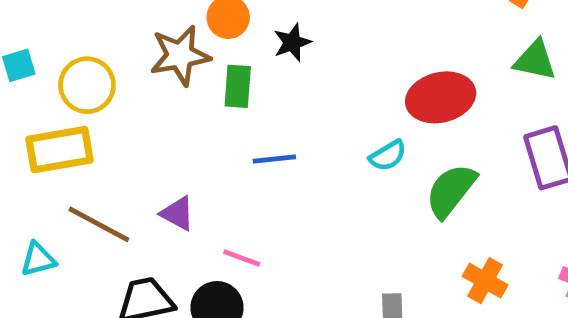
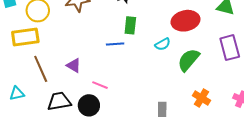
green rectangle: (238, 86) -> (130, 25), moved
brown line: (99, 224) -> (41, 69), turned 36
cyan triangle: (38, 259) -> (17, 93), moved

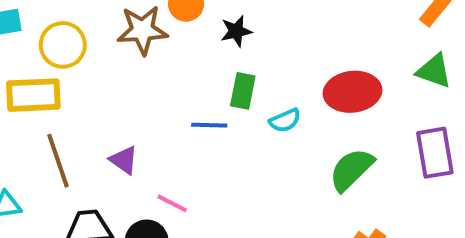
cyan semicircle: (163, 44) -> (285, 120), moved

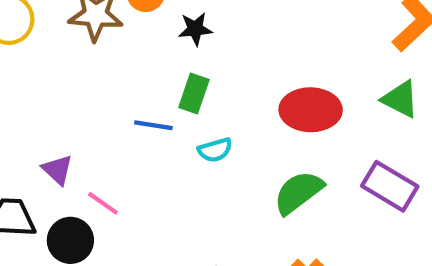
cyan semicircle: (285, 120) -> (215, 150), moved
purple rectangle: (435, 153) -> (390, 186), turned -57
purple triangle: (124, 160) -> (57, 170), moved

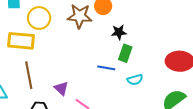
black star: (195, 29) -> (119, 32), moved

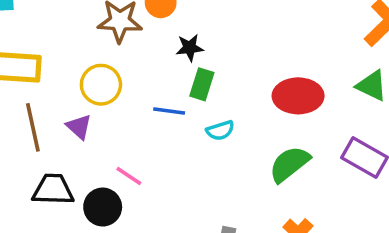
yellow circle: (39, 18) -> (101, 85), moved
purple triangle: (61, 88) -> (79, 127), moved

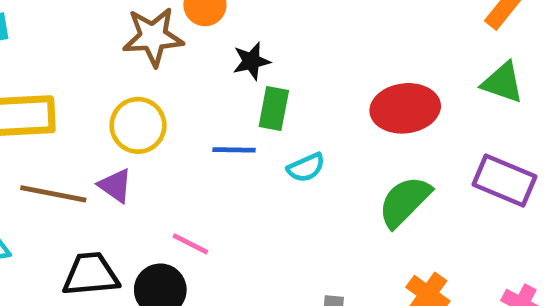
brown line: (33, 127) -> (53, 194), turned -60

